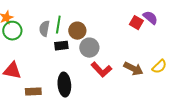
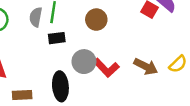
brown circle: (77, 31) -> (96, 20), moved
gray circle: (89, 48) -> (84, 62), moved

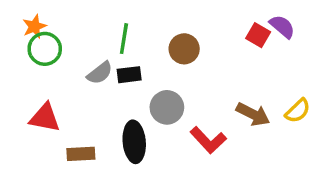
gray semicircle: (36, 17) -> (100, 73), moved, turned -138
red L-shape: (106, 68) -> (208, 140), moved

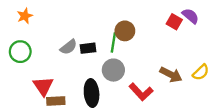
green line: (124, 39) -> (113, 42), moved
green circle: (45, 49) -> (20, 52), moved
red triangle: (45, 118) -> (43, 86), moved, turned 45

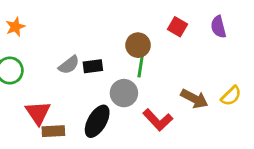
purple semicircle: (190, 16) -> (218, 27), turned -144
red square: (174, 22) -> (177, 27), moved
green line: (113, 42) -> (141, 65), moved
black ellipse: (92, 93) -> (97, 121), turned 35

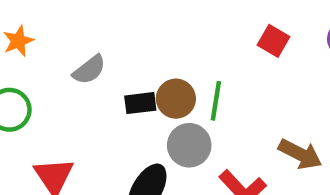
brown circle: (138, 45) -> (176, 99), moved
gray semicircle: (69, 65) -> (89, 70), moved

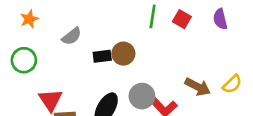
green line: (216, 101) -> (153, 16), moved
gray circle: (189, 145) -> (142, 96), moved

